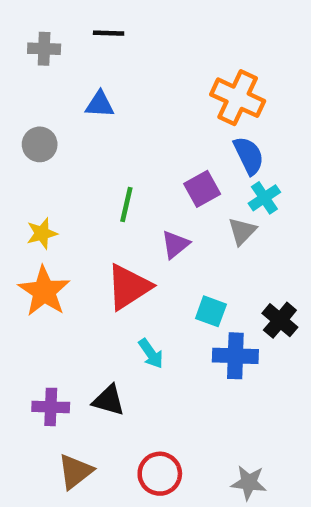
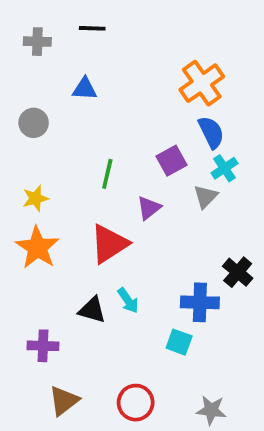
orange cross: (238, 98) -> (202, 83), turned 30
cyan square: (211, 311) -> (179, 342), moved
black triangle: (109, 400) -> (92, 310), moved

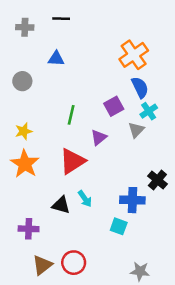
red circle: (136, 403) -> (74, 263), moved

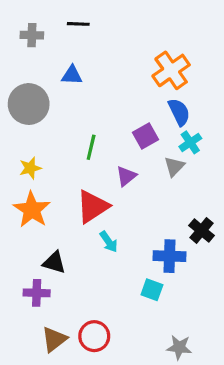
gray circle: (22, 81) -> (29, 104), size x1.6
cyan arrow: (85, 199) -> (109, 242), moved
black triangle: (61, 205) -> (54, 262), moved

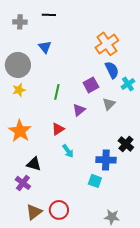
blue triangle: (72, 75) -> (45, 47), turned 48
cyan cross: (190, 142) -> (128, 84), moved
yellow star: (30, 168) -> (19, 90), moved
red triangle: (93, 206) -> (58, 129), size x0.6
purple cross: (37, 293) -> (23, 183), turned 35

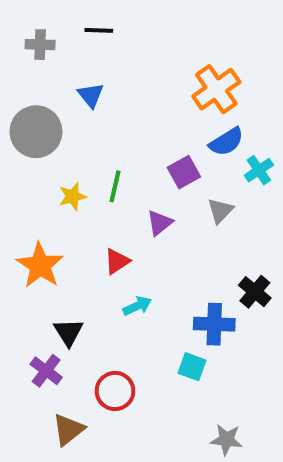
blue semicircle: (112, 70) -> (226, 142), turned 84
yellow star: (19, 90) -> (72, 197), moved
cyan arrow: (68, 151) -> (137, 306), turned -80
black triangle: (34, 164) -> (68, 332), turned 42
red circle: (59, 210) -> (115, 391), moved

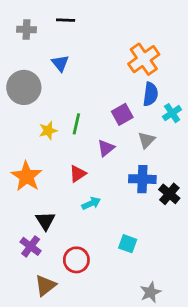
blue semicircle: (226, 142) -> (150, 94), turned -50
blue cross: (214, 324) -> (142, 179), moved
gray star: (226, 440) -> (150, 292), turned -30

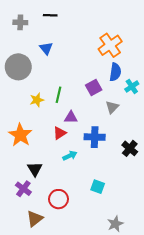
purple triangle: (106, 148) -> (71, 117), moved, turned 40
blue cross: (142, 179) -> (95, 137), moved

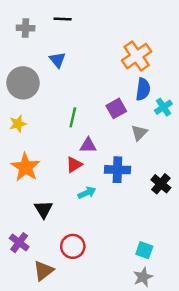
yellow star: (37, 100) -> (18, 124), moved
cyan square: (98, 187) -> (144, 250), moved
purple cross: (23, 189) -> (19, 243), moved

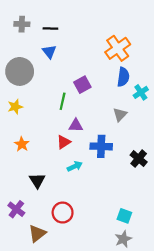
black line: (63, 19) -> (50, 28), moved
purple square: (116, 108) -> (82, 85), moved
orange star: (26, 167) -> (22, 144), size x0.6

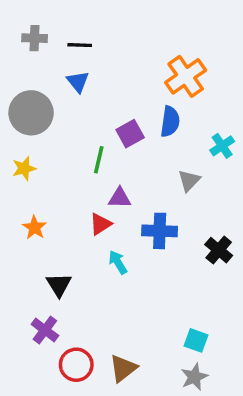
blue semicircle: (123, 77) -> (170, 122), moved
cyan arrow: (75, 166) -> (118, 262), turned -96
purple cross: (16, 209) -> (45, 330), moved
red circle: (63, 213) -> (76, 365), moved
brown triangle: (37, 233) -> (123, 368), moved

